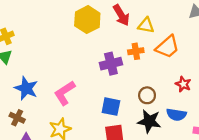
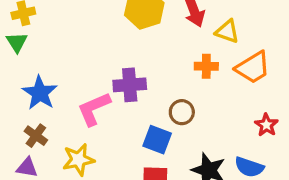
purple cross: (111, 64) -> (130, 85), moved
brown circle: (147, 95) -> (182, 112), moved
brown cross: (17, 118) -> (36, 136), moved

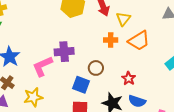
yellow triangle: (227, 31) -> (123, 19), turned 49
red star: (266, 125) -> (129, 78), moved

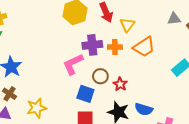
purple cross: (64, 52) -> (92, 45), moved
pink L-shape: (42, 66) -> (73, 64), moved
red star: (129, 78) -> (120, 84), moved

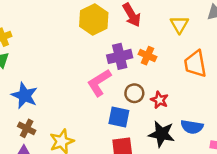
yellow triangle: (127, 25) -> (179, 24), moved
orange cross: (115, 47) -> (147, 56), turned 32
orange trapezoid: (144, 47) -> (195, 64), moved, turned 120

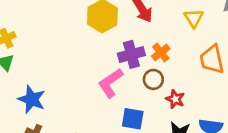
orange cross: (147, 56) -> (161, 52), turned 30
brown circle: (134, 93) -> (153, 79), moved

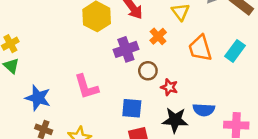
orange cross: (161, 52) -> (158, 36), moved
pink L-shape: (111, 83) -> (86, 87), moved, turned -68

